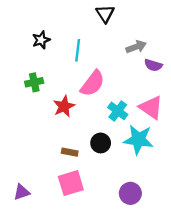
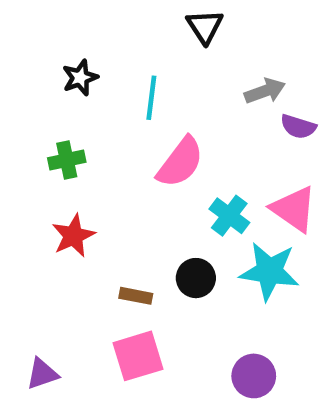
red star: (64, 106) -> (73, 236), moved

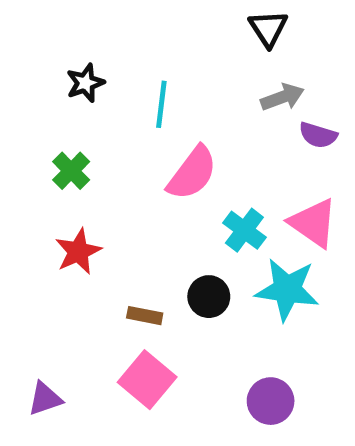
black triangle: (205, 26) -> (268, 28), moved
green cross: (67, 160) -> (71, 171), turned -33
pink square: (138, 356) -> (147, 380), turned -33

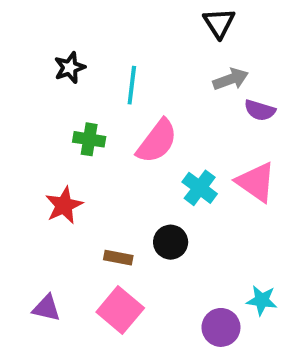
green cross: (71, 171) -> (89, 139), moved, turned -36
cyan star: (287, 289) -> (262, 300), moved, size x0.6
purple triangle: (45, 399) -> (46, 308), moved, turned 32

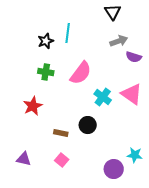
black star: (70, 68) -> (46, 41), moved
cyan line: (132, 85) -> (68, 33), moved
pink square: (120, 310) -> (62, 160), size x0.6

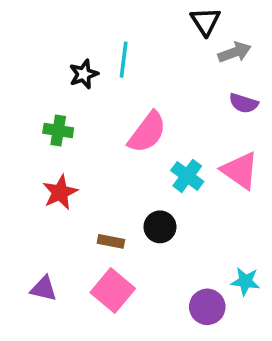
gray arrow: (119, 41) -> (235, 52), moved
green cross: (46, 72) -> (58, 131), moved
pink square: (62, 160) -> (113, 290), size x1.6

